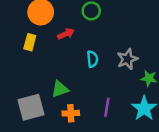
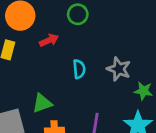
gray star: (127, 59) -> (119, 69), turned -30

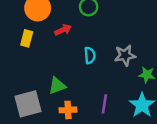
gray star: (119, 69) -> (125, 55), turned -30

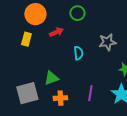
gray star: (125, 55) -> (107, 42), moved

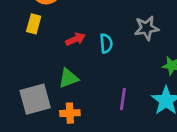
red arrow: (56, 32) -> (75, 39), moved
orange cross: (60, 98) -> (70, 113), moved

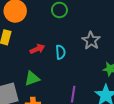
gray star: (147, 28) -> (91, 41), turned -30

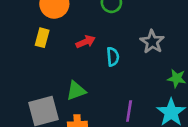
red arrow: (37, 49) -> (86, 42), moved

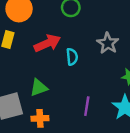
red arrow: (86, 42) -> (47, 43), size x1.5

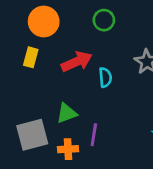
purple line: (87, 106) -> (94, 135), moved

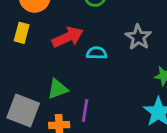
cyan semicircle: (105, 77) -> (97, 53), turned -84
gray square: (32, 135) -> (23, 111), turned 36

